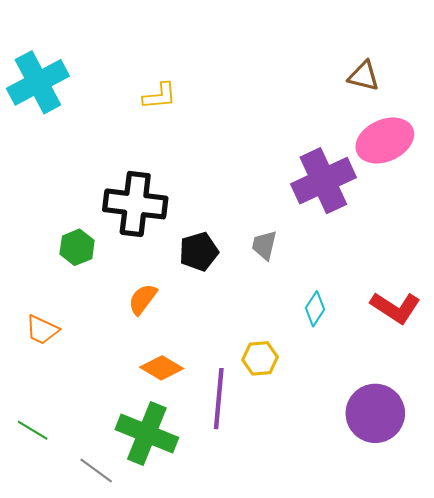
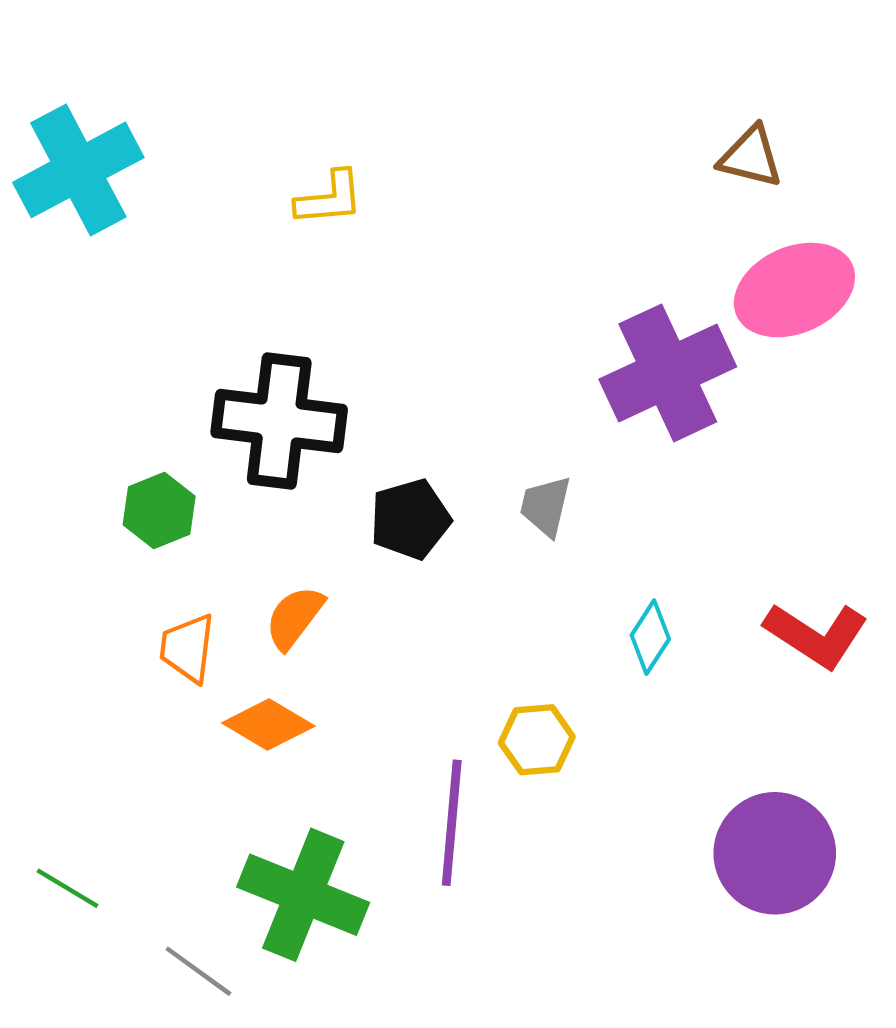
orange trapezoid: (42, 330) -> (188, 648), moved, turned 72
orange diamond: (162, 368) -> (268, 724), moved

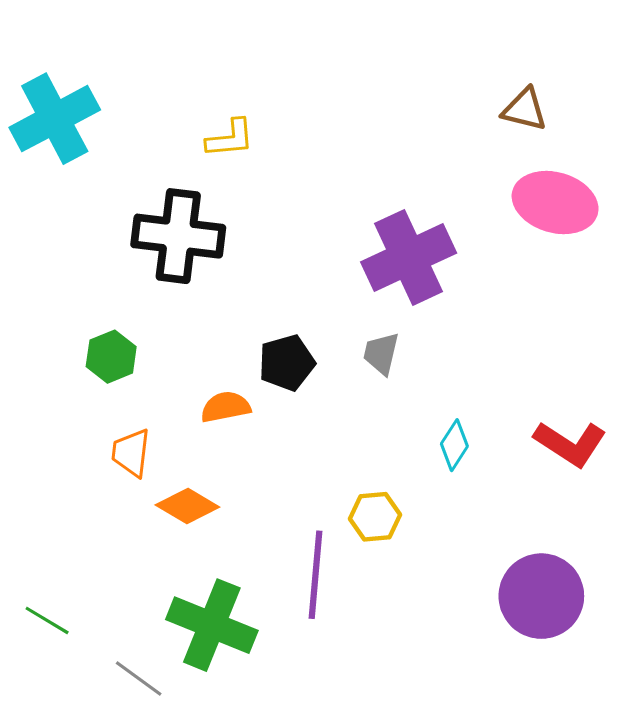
pink ellipse: (794, 290) -> (555, 203), turned 40
purple cross: (668, 373) -> (409, 257), moved
black cross: (279, 421) -> (178, 236), moved
orange semicircle: (294, 618) -> (226, 407), moved, turned 42

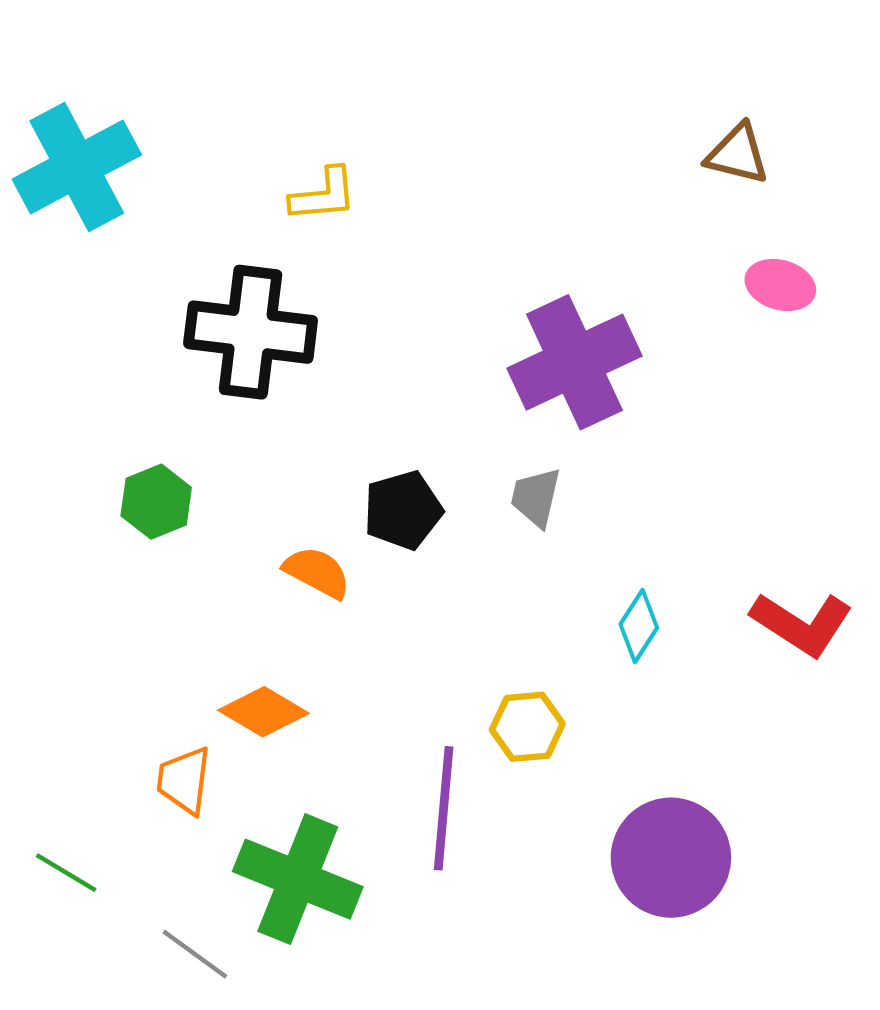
pink ellipse: (555, 203) -> (780, 285), size x0.6
orange semicircle: (226, 407) -> (317, 572), turned 39
orange trapezoid: (131, 453) -> (184, 780), moved
purple circle: (541, 596) -> (671, 858), moved

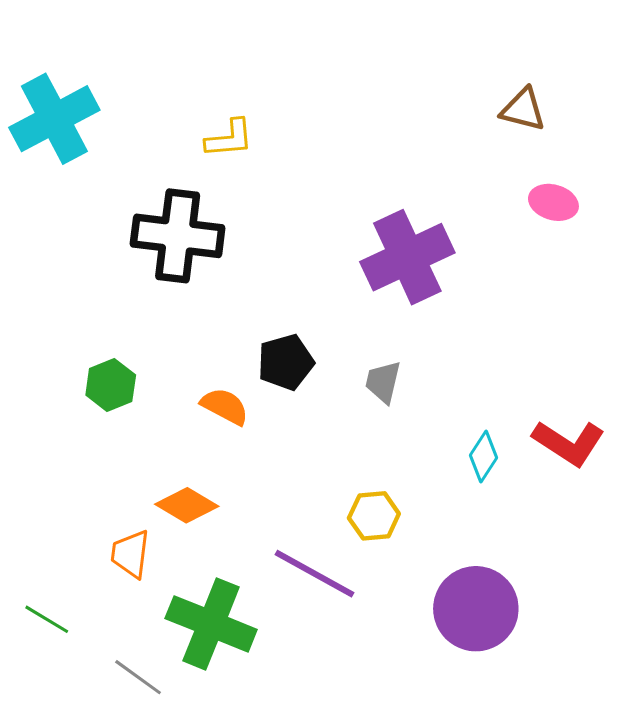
gray trapezoid: (536, 497) -> (383, 382), moved
green hexagon: (156, 502) -> (111, 385), moved
cyan diamond: (639, 626) -> (483, 457), moved
purple line: (444, 808) -> (315, 574), turned -66

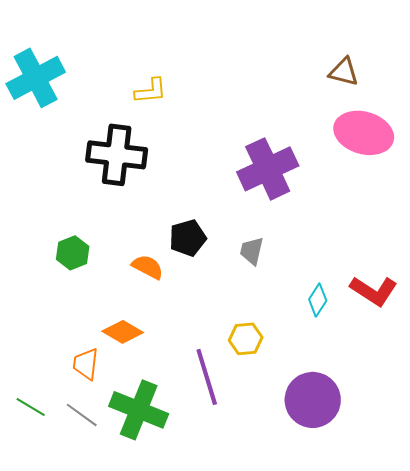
pink ellipse: (553, 202) -> (364, 133), size x1.8
purple line: (315, 574) -> (207, 377), turned 44
gray line: (138, 677) -> (82, 415), moved

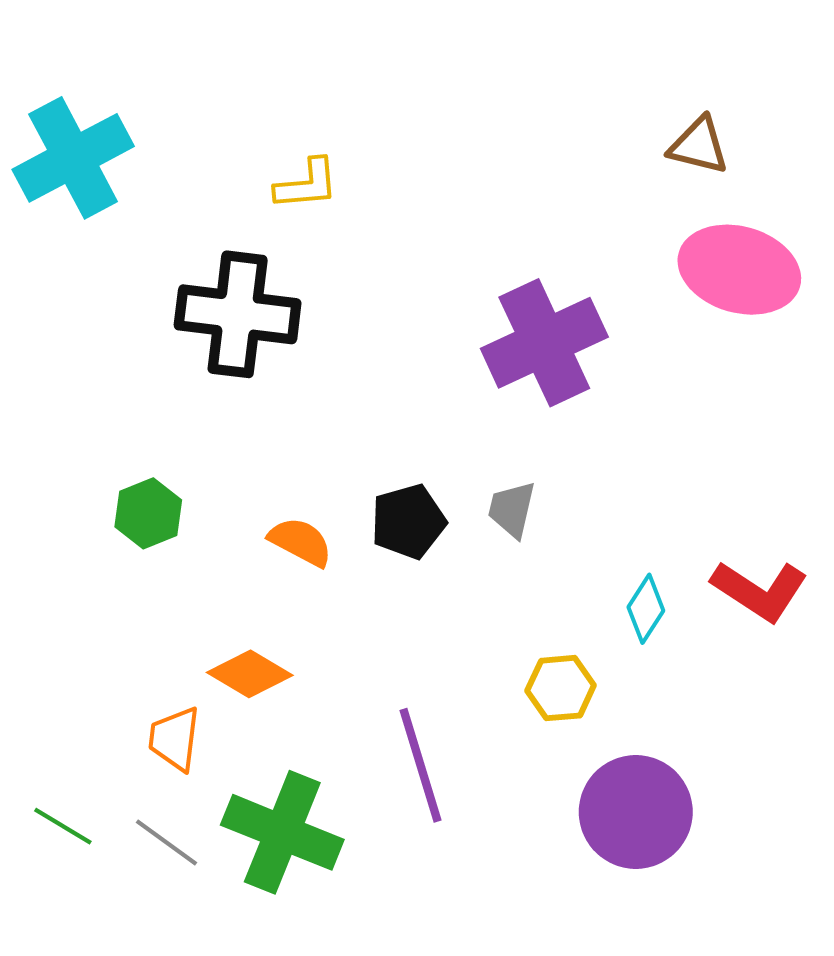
black pentagon: (188, 238) -> (408, 521), moved
yellow hexagon: (246, 339) -> (561, 688), moved

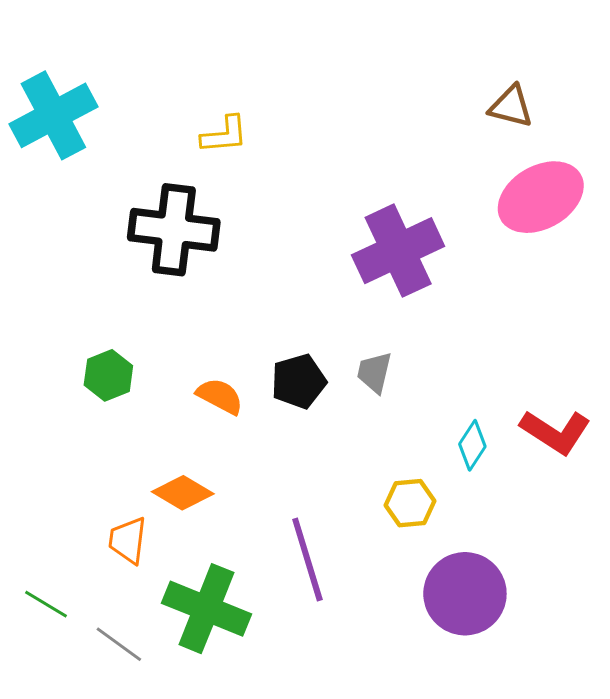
pink ellipse: (739, 270) -> (541, 197), turned -46
gray line: (167, 842) -> (119, 644), moved

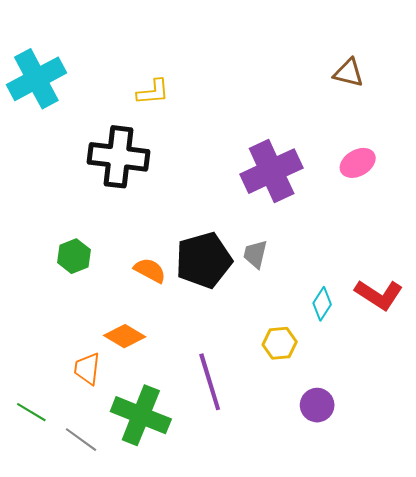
pink ellipse: (541, 197) -> (358, 163), moved, size x0.6
black pentagon: (299, 381) -> (204, 260), size x1.5
purple circle: (465, 594) -> (317, 405), size x0.6

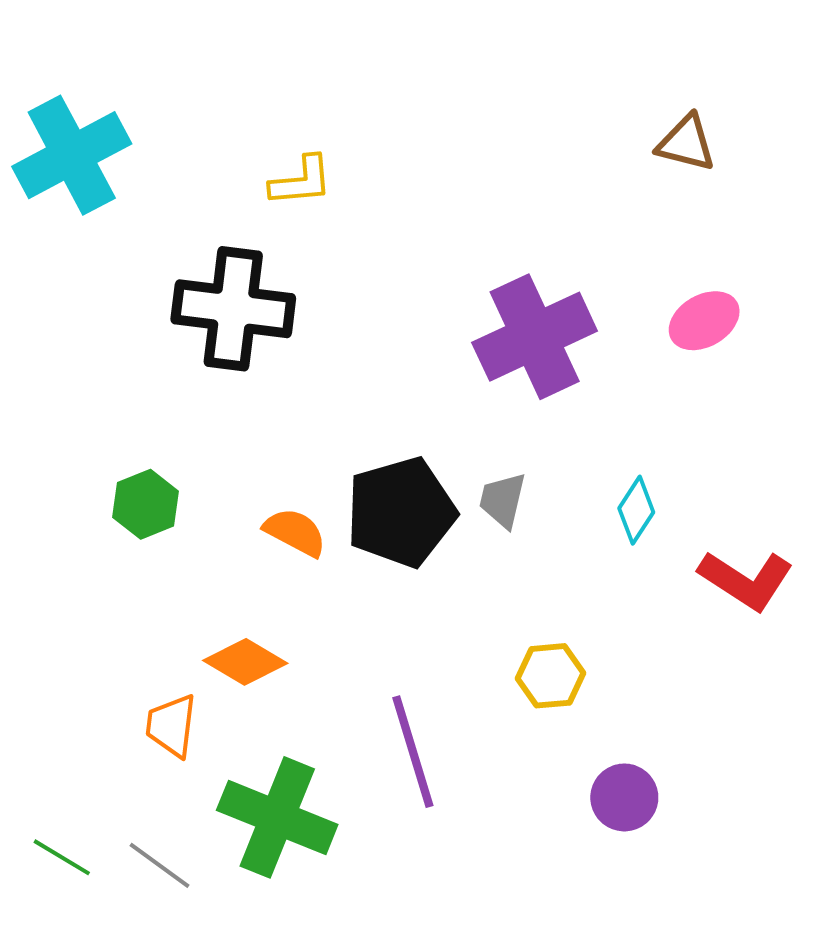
cyan diamond: (322, 304) -> (636, 510), moved
green line: (31, 412) -> (62, 857), moved

